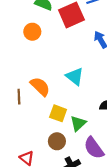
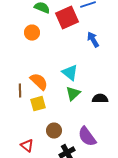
yellow square: (58, 113) -> (38, 104), moved, turned -35
green triangle: (78, 123) -> (73, 94), moved

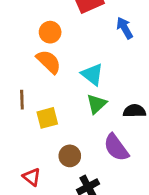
orange circle: (32, 33) -> (50, 32), moved
orange semicircle: (39, 82) -> (49, 62), moved
purple semicircle: (87, 137) -> (116, 147), moved

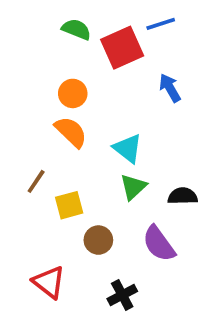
brown line: (22, 100) -> (36, 181), turned 36
brown circle: (70, 156) -> (98, 240), moved
red triangle: (32, 177) -> (49, 282), size x1.4

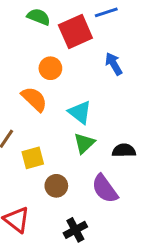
orange circle: (73, 93) -> (50, 68), moved

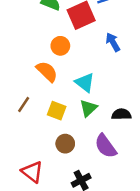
yellow square: (33, 158) -> (57, 111), moved, turned 36

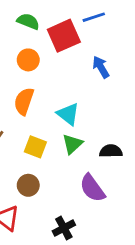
orange circle: (60, 46) -> (28, 60), moved
orange semicircle: (47, 72) -> (24, 101), turned -115
brown circle: (65, 144) -> (28, 185), moved

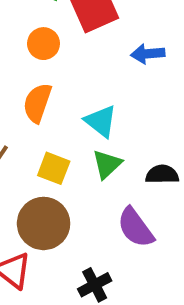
blue arrow: (101, 67) -> (148, 54), turned -65
brown circle: (28, 185) -> (44, 223), size x1.6

